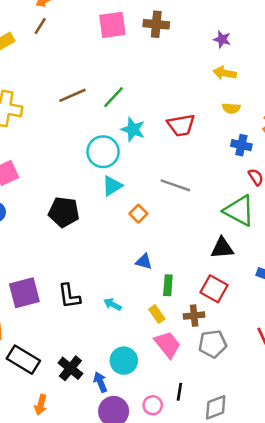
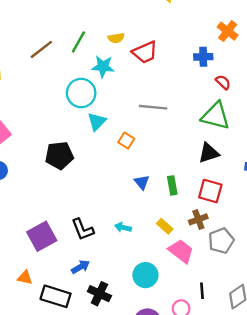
yellow semicircle: (231, 108) -> (116, 38), moved
blue triangle: (144, 262) -> (142, 182), turned 49
green rectangle: (168, 285) -> (172, 185), moved
blue arrow: (100, 382) -> (81, 267), moved, turned 96

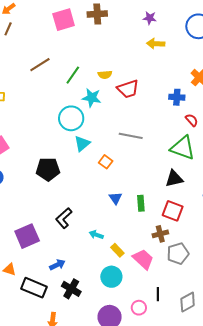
brown line: (41, 49) -> (40, 65), moved
yellow rectangle: (165, 226) -> (117, 250), moved
black L-shape: (83, 229) -> (64, 218), moved, turned 65

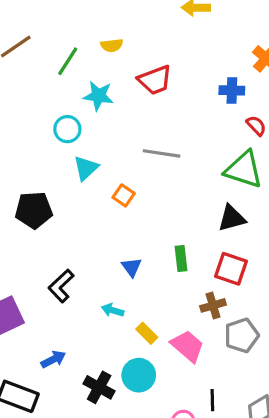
yellow semicircle: (105, 75) -> (112, 45), moved
cyan circle: (71, 118) -> (67, 129), size x0.7
blue triangle: (115, 198) -> (132, 267), moved
black cross: (71, 289) -> (99, 387), moved

